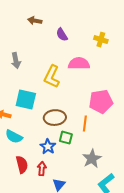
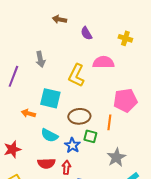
cyan semicircle: (14, 137) -> (49, 135), moved
red semicircle: (22, 165) -> (46, 163), turned 102

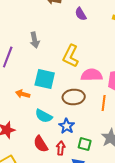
pink semicircle: (103, 62) -> (92, 75), moved
green square: (90, 136) -> (85, 144), moved
red semicircle: (46, 163) -> (41, 144), turned 60

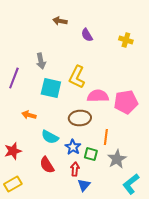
cyan square: (45, 79) -> (51, 88), moved
orange line: (104, 103) -> (106, 137), moved
green square: (85, 144) -> (91, 154), moved
red arrow: (61, 148) -> (75, 169), moved

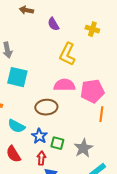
yellow L-shape: (77, 77) -> (67, 54), moved
orange line: (106, 137) -> (101, 114), moved

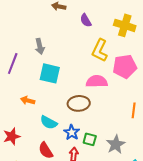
yellow cross: (92, 29) -> (125, 25), size x1.5
pink pentagon: (92, 91) -> (125, 66), moved

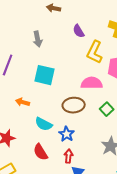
purple semicircle: (86, 20) -> (79, 31), moved
gray arrow: (40, 46) -> (38, 39), moved
green square: (90, 139) -> (107, 109), moved, turned 32

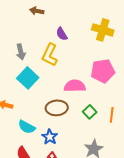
gray arrow: (38, 39) -> (21, 52), moved
yellow L-shape: (95, 52) -> (50, 55), moved
cyan square: (45, 75) -> (28, 78), turned 30

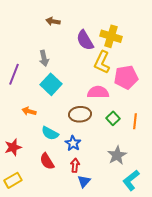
brown arrow: (37, 11) -> (53, 21), moved
yellow cross: (103, 30) -> (111, 36), moved
purple semicircle: (62, 34) -> (85, 40), size x1.5
yellow L-shape: (50, 55) -> (102, 62), moved

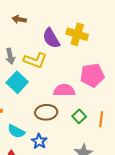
yellow L-shape: (102, 62) -> (35, 60), moved, turned -95

